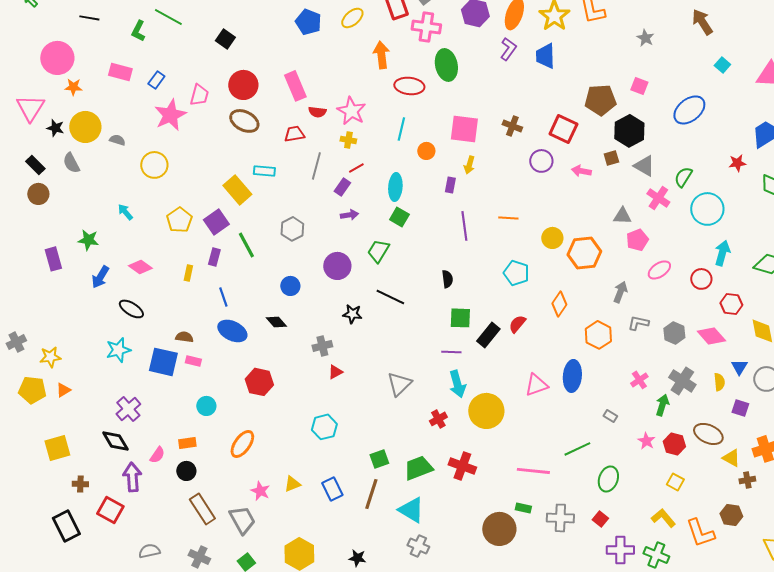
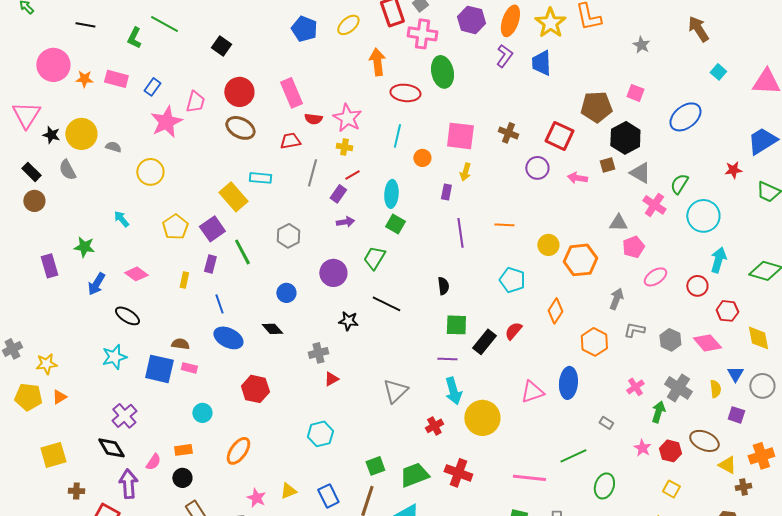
orange star: (73, 87) -> (84, 79), moved

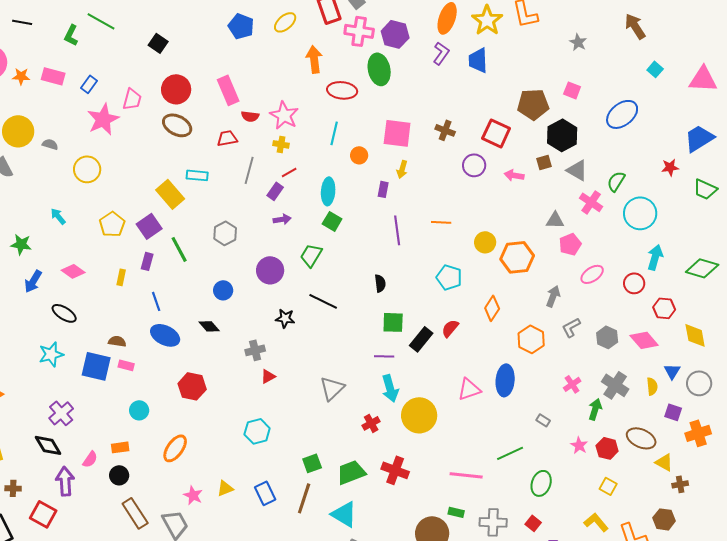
purple hexagon: (471, 20) -> (395, 34), moved
gray L-shape: (634, 330) -> (571, 327), turned -40
orange cross: (761, 456) -> (698, 433), moved

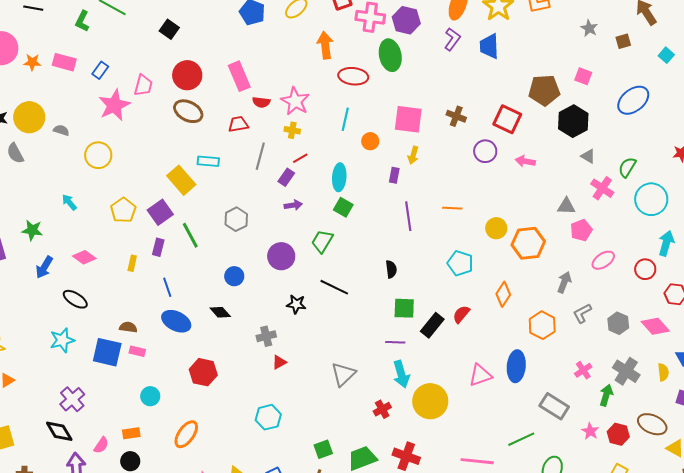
brown square: (544, 162) -> (623, 41), moved
gray triangle: (577, 170) -> (588, 156), size x0.7
gray rectangle: (543, 420) -> (554, 406), size x2.0

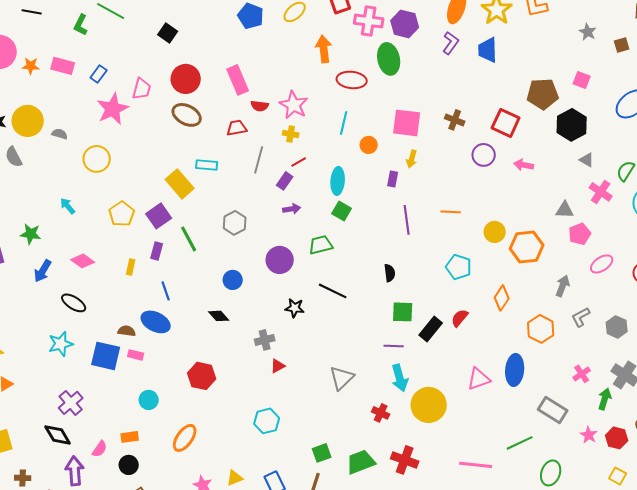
green trapezoid: (322, 241) -> (321, 245), turned 45
blue ellipse: (176, 321) -> (156, 322), moved
red cross: (382, 409) -> (381, 413), turned -36

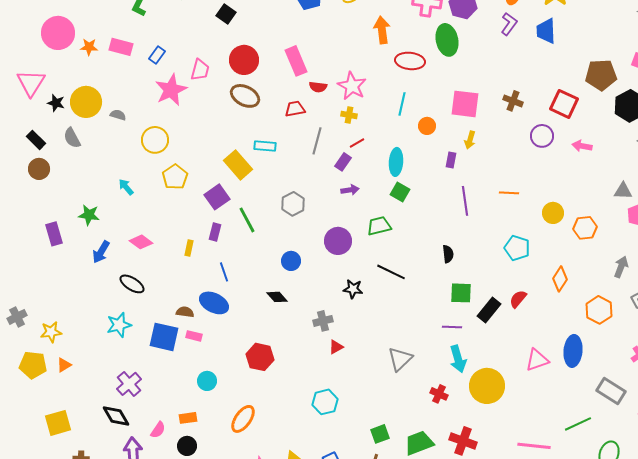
yellow pentagon: (122, 214) -> (175, 177), moved
orange hexagon: (527, 247) -> (585, 228), size x0.7

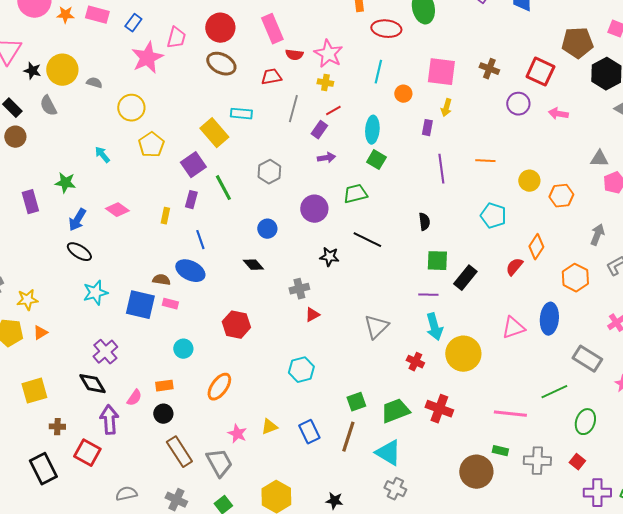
black ellipse: (132, 284) -> (79, 252), moved
red semicircle: (518, 299) -> (514, 267), moved

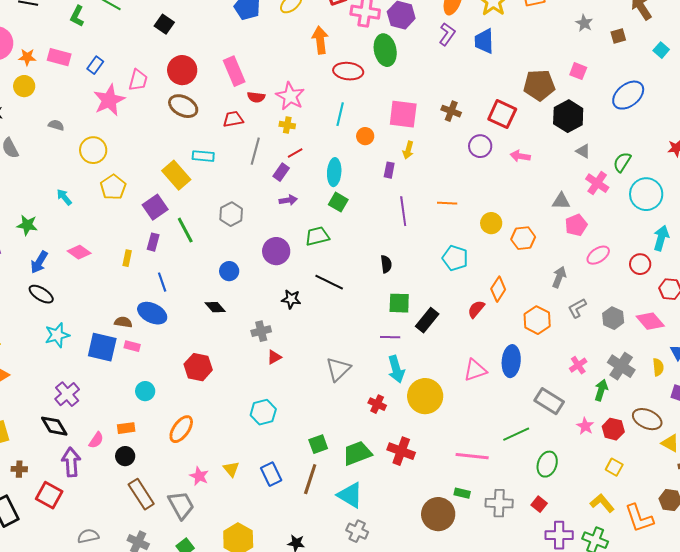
yellow circle: (62, 70) -> (24, 86), moved, size x0.7
yellow triangle: (269, 427) -> (231, 469), turned -48

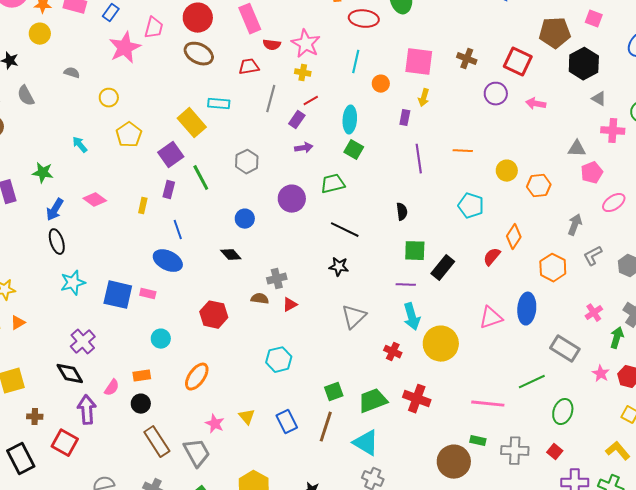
yellow circle: (93, 150) -> (109, 98), size x0.7
pink cross: (597, 183) -> (613, 131), turned -30
black ellipse: (41, 294) -> (57, 242), turned 40
black star: (291, 299) -> (339, 267), moved
brown semicircle: (123, 322) -> (260, 299), moved

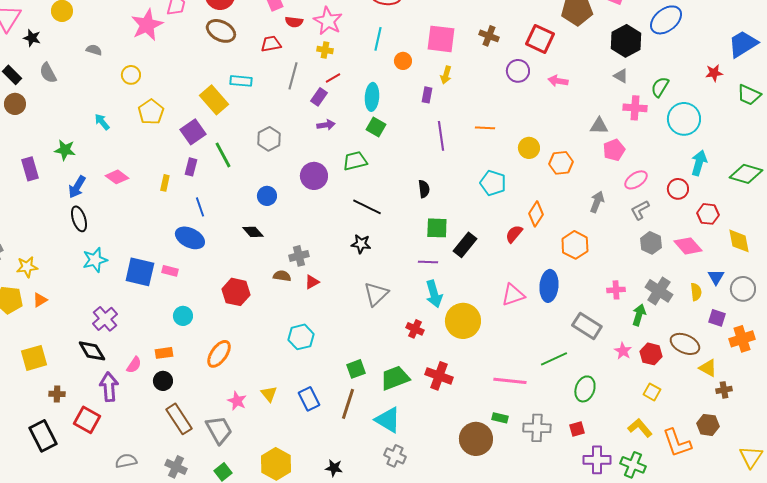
black hexagon: (584, 64) -> (626, 41), moved
gray L-shape: (593, 256) -> (640, 210), moved
pink cross: (594, 313) -> (616, 290), turned 30
red square: (555, 452) -> (577, 429), turned 35

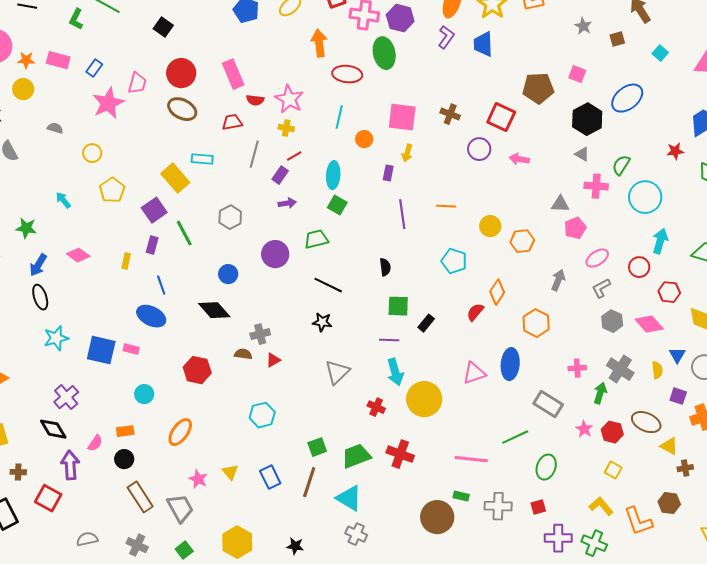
black diamond: (253, 232) -> (214, 310), size x1.5
black rectangle: (465, 245) -> (426, 323), size x0.7

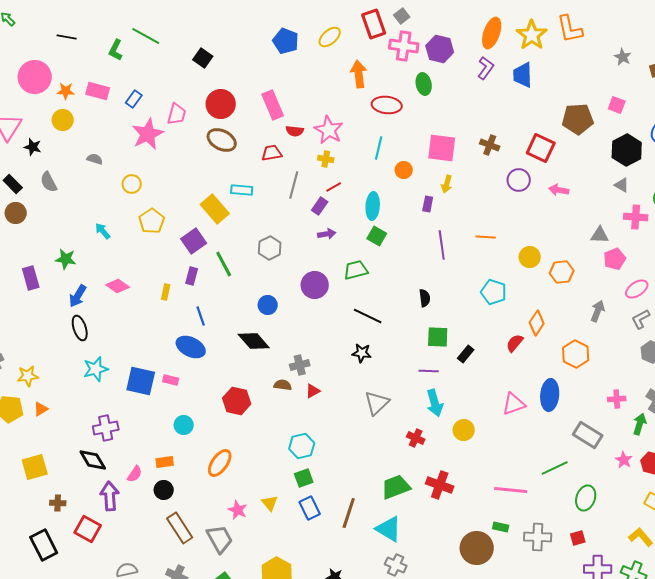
green ellipse: (384, 53) -> (424, 84), size x0.7
purple cross: (66, 397) -> (106, 428), turned 30
yellow circle: (424, 399) -> (464, 430), size x0.6
green square: (317, 447) -> (304, 478), moved

